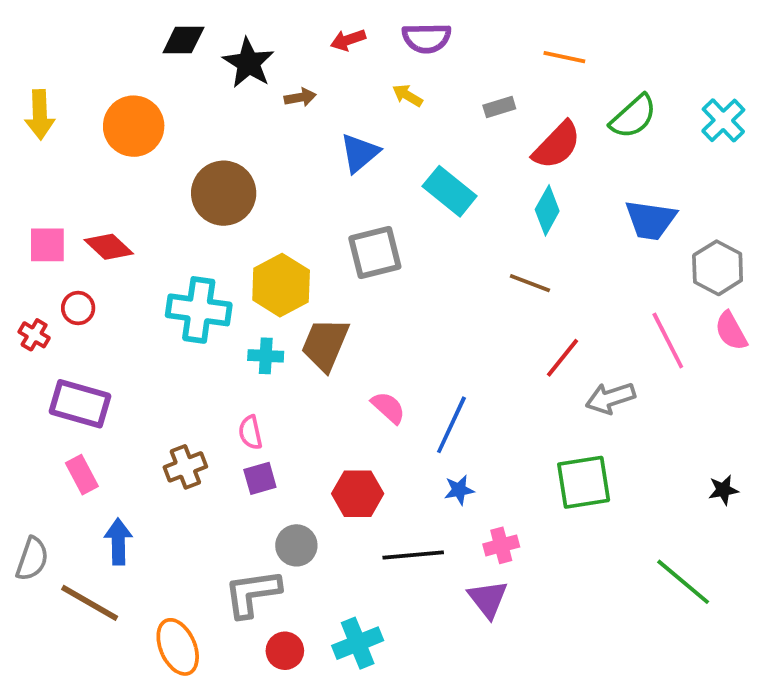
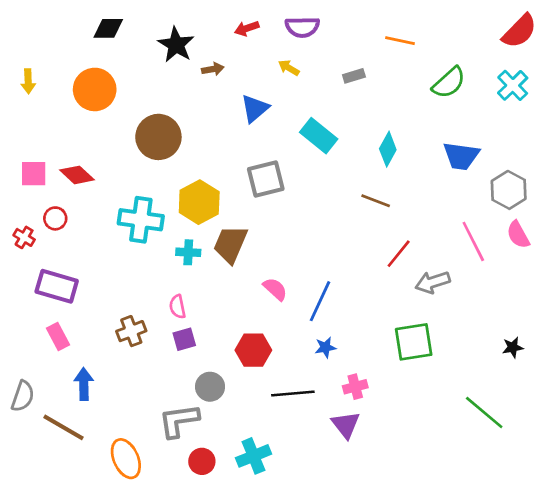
black diamond: (183, 40) -> (108, 28), moved
yellow arrow: (40, 115) -> (28, 81), size x0.7
red semicircle: (557, 145) -> (519, 31), moved

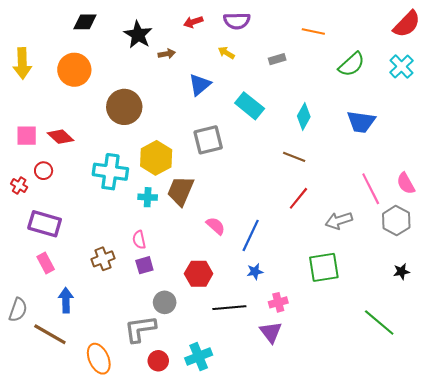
yellow arrow: (28, 81) -> (22, 63), size x1.6
gray hexagon: (509, 190) -> (396, 221), moved
red line: (399, 254) -> (298, 198), moved

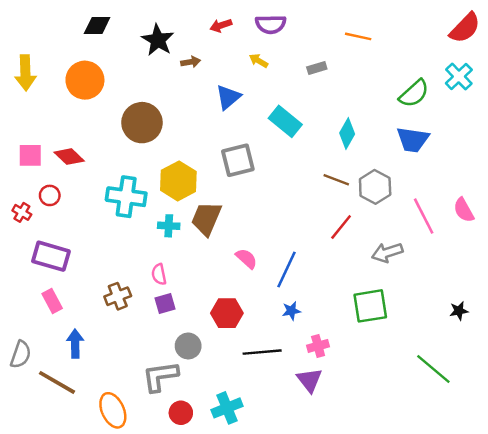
green semicircle: (352, 64) -> (414, 93), moved
gray hexagon: (396, 221) -> (375, 187), moved

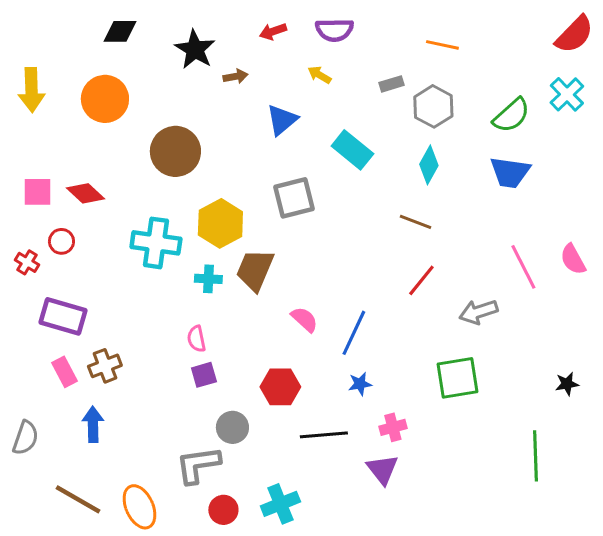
gray hexagon: (375, 187) -> (433, 106), moved
brown cross: (118, 296) -> (105, 366), moved
green line: (433, 369) -> (535, 456), turned 48
brown line: (57, 382) -> (78, 499), moved

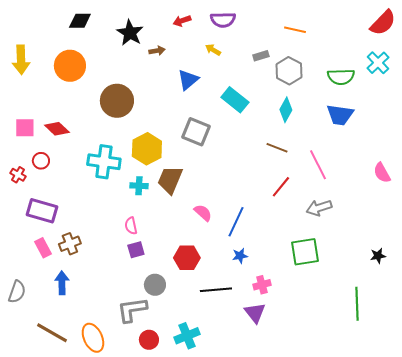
green semicircle: (511, 115) -> (341, 77), turned 40
gray square: (294, 198) -> (196, 132), turned 36
pink line: (523, 267) -> (318, 165), moved

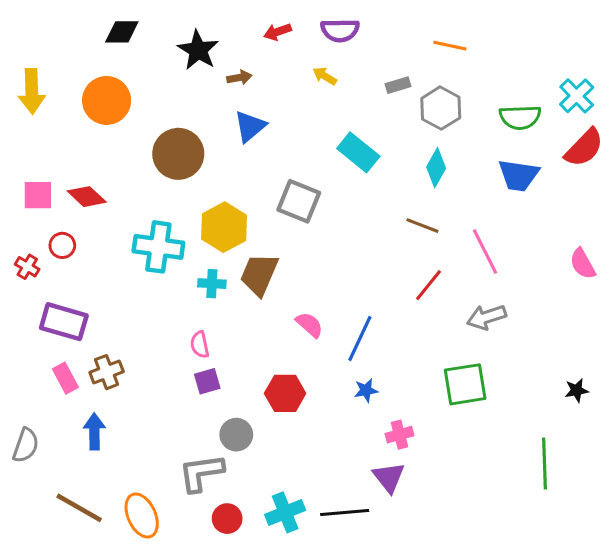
red semicircle: (383, 23) -> (584, 148), moved
blue triangle: (188, 80) -> (250, 126), moved
black line: (216, 290) -> (345, 512), moved

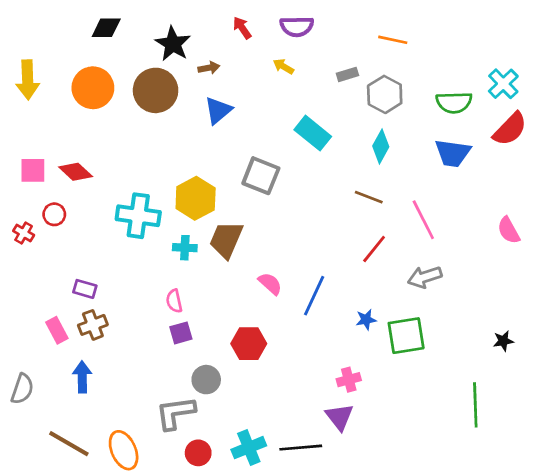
red arrow: (277, 32) -> (242, 28), turned 75
brown circle: (178, 154) -> (156, 90), moved
purple rectangle: (64, 322) -> (85, 289), moved, size x0.6
blue star: (366, 390) -> (366, 320), moved

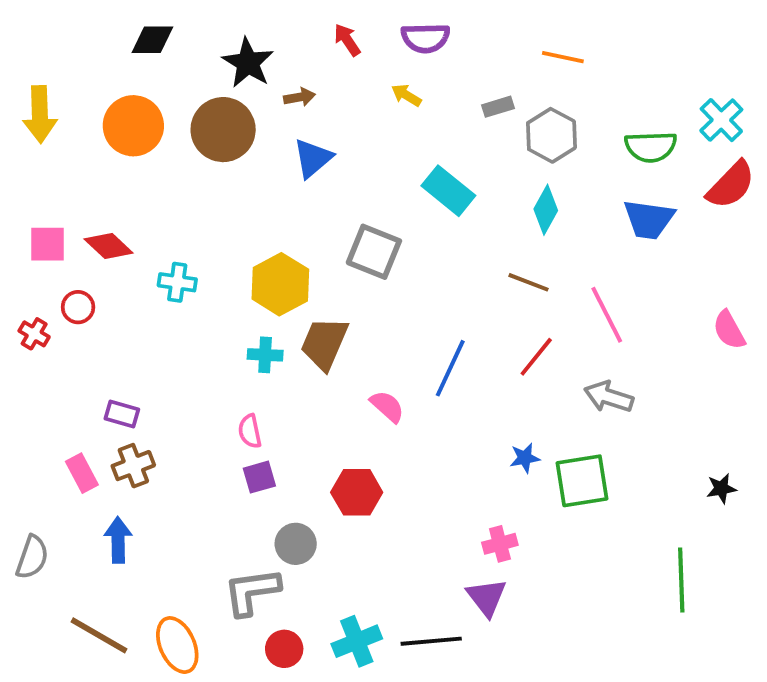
cyan cross: (138, 216) -> (177, 282), moved, size x0.6
gray arrow: (425, 277) -> (609, 397), turned 36
blue line: (314, 296) -> (450, 368), moved

